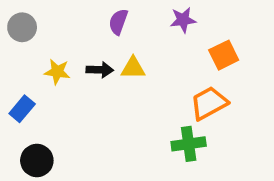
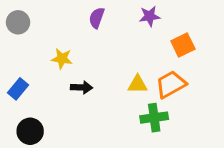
yellow triangle: (133, 68) -> (138, 84), moved
black arrow: (100, 70) -> (82, 87), moved
yellow star: (57, 72) -> (62, 59), moved

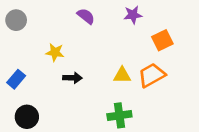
purple semicircle: (97, 18) -> (86, 16), turned 108
green cross: (154, 118) -> (119, 115), moved

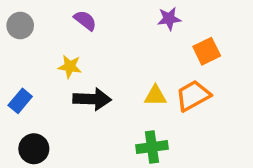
purple semicircle: (86, 16) -> (85, 20), moved
black arrow: (72, 78) -> (92, 99), size x1.5

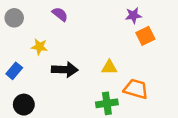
purple star: (169, 19) -> (133, 15), moved
yellow star: (70, 67) -> (39, 47), moved
orange trapezoid: (193, 96) -> (136, 89), moved, turned 45

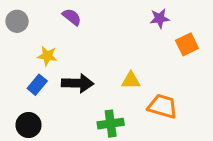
orange square: (145, 36) -> (187, 44), moved
blue rectangle: (14, 71) -> (37, 85), moved
green cross: (107, 103) -> (111, 124), moved

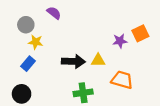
purple star: (160, 18) -> (120, 41), moved
gray circle: (17, 21) -> (26, 25), moved
black arrow: (78, 83) -> (73, 61), moved

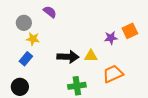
orange trapezoid: (122, 80) -> (113, 74), turned -40

